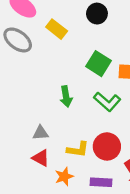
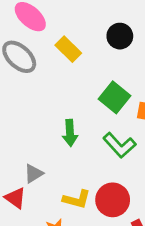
gray triangle: (41, 133) -> (34, 174), turned -35
red triangle: (41, 158) -> (15, 198), moved

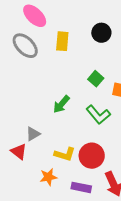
yellow rectangle: (68, 49) -> (62, 41), turned 48
green square: (114, 97) -> (96, 79), size x0.7
green arrow: (70, 133) -> (61, 104), turned 42

